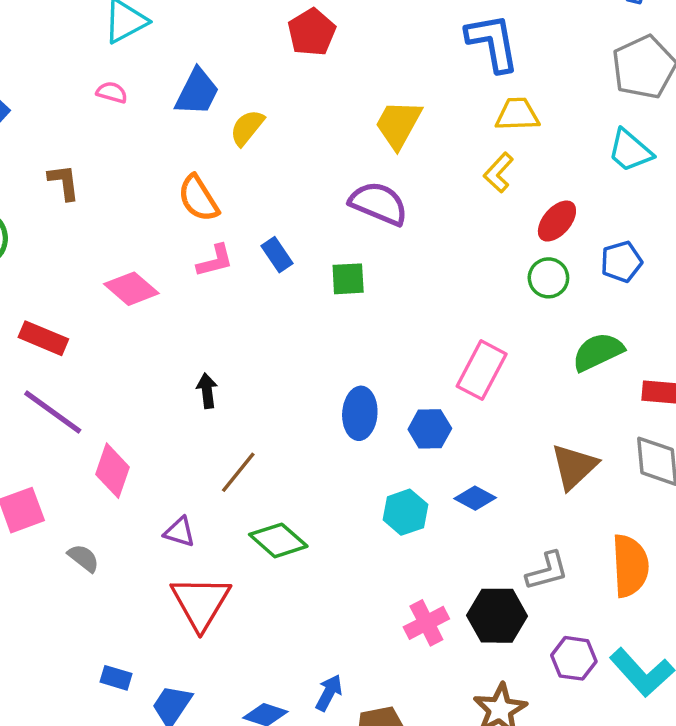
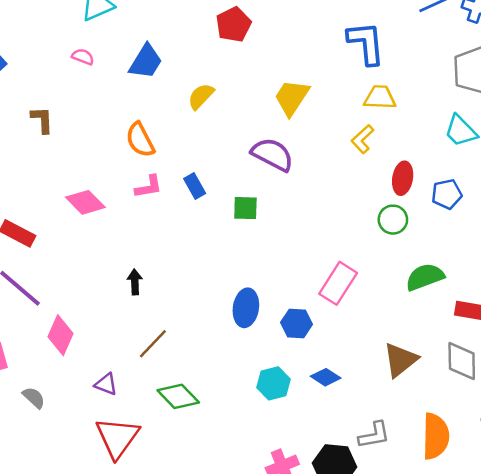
yellow semicircle: (247, 128) -> (201, 96), moved
red ellipse: (557, 221) -> (403, 178), turned -36
blue pentagon: (621, 262) -> (447, 194), moved

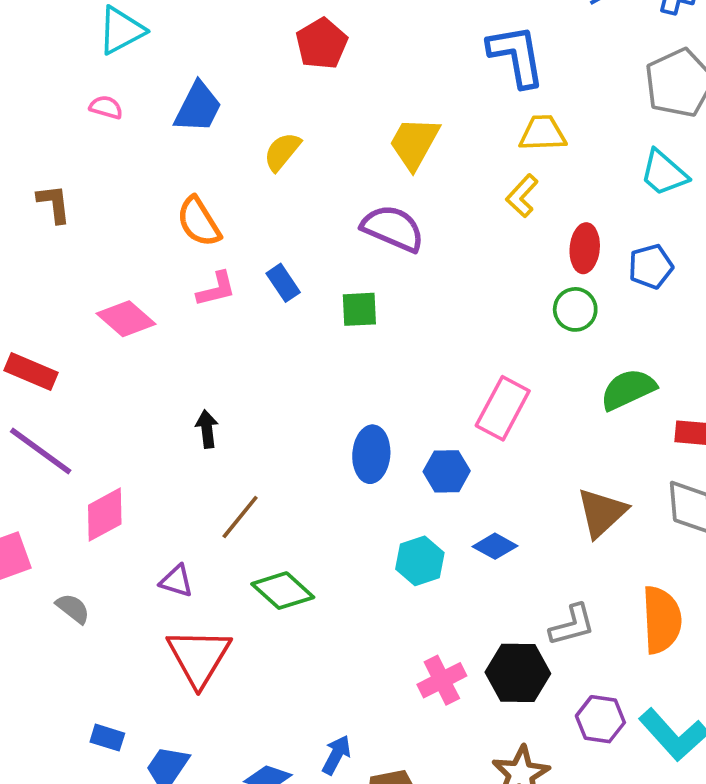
pink diamond: (60, 335) -> (105, 515), turned 42

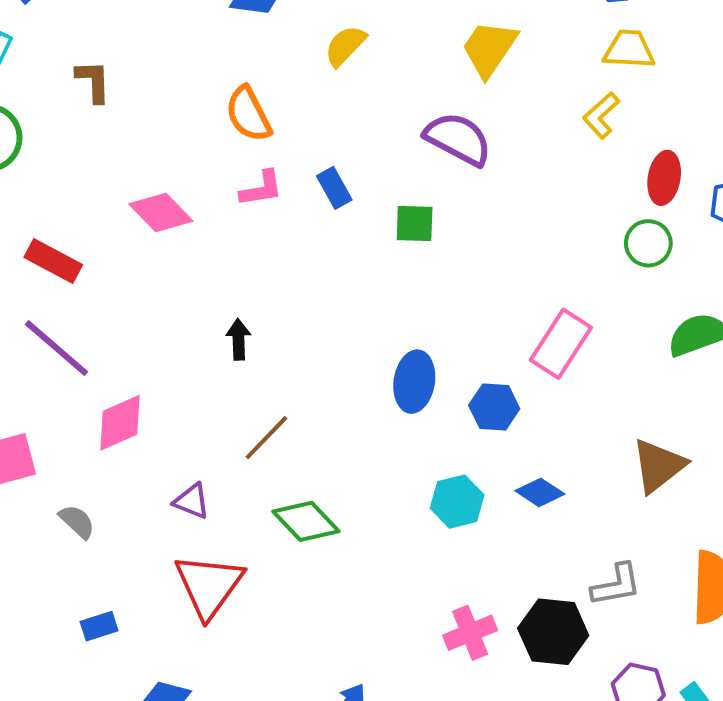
blue rectangle: (107, 738) -> (99, 626), moved, turned -40

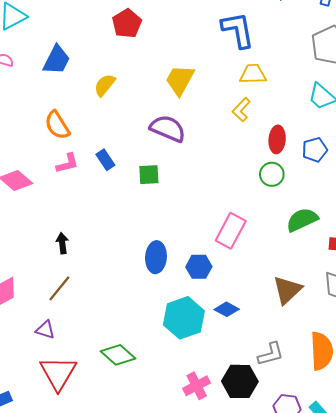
brown line: (266, 438) -> (59, 288), moved
cyan hexagon: (457, 502) -> (184, 318), size x1.5
green diamond: (306, 521) -> (118, 355), moved

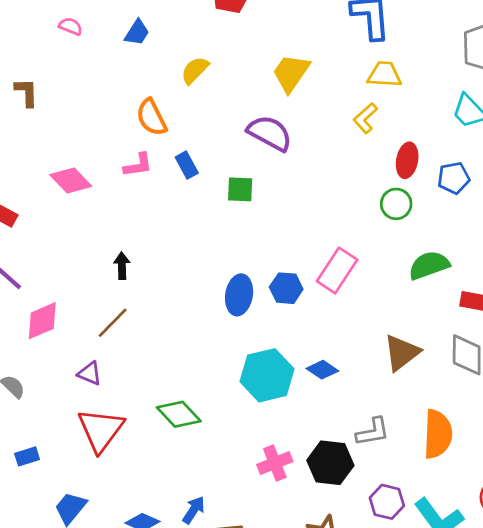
blue trapezoid: (57, 60) -> (137, 33), size x0.7
orange semicircle: (57, 125) -> (152, 117), moved
blue hexagon: (199, 267) -> (286, 288), moved

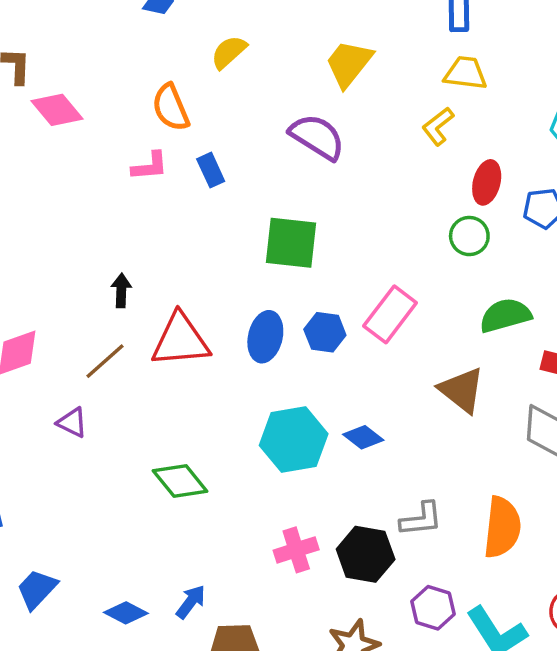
pink diamond: (71, 181) -> (57, 110), moved
green square: (240, 189) -> (291, 243), moved, size x1.6
brown triangle: (402, 353) -> (462, 390), moved, turned -48
red triangle: (101, 430) -> (180, 340), moved, turned 45

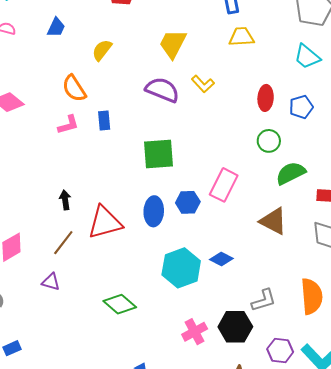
yellow L-shape: (438, 126) -> (203, 84), moved, turned -85
blue rectangle: (211, 170) -> (104, 120), turned 30
green circle: (469, 236) -> (269, 141), moved

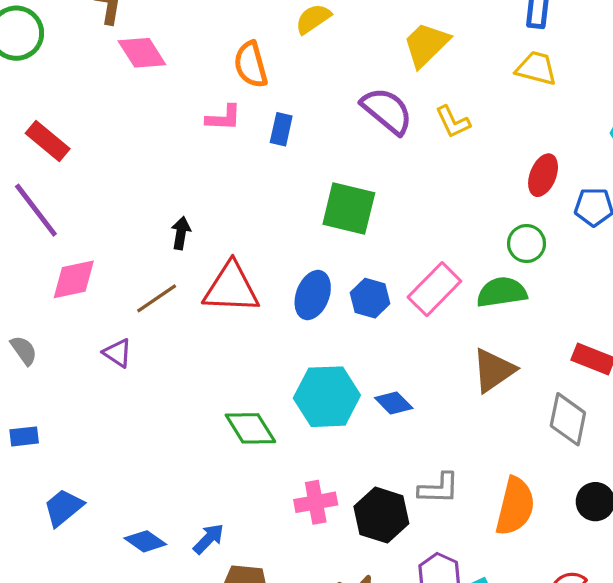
green semicircle: (291, 173) -> (502, 292), moved
brown triangle: (273, 221) -> (493, 370), turned 40
green diamond: (120, 304) -> (250, 428), moved

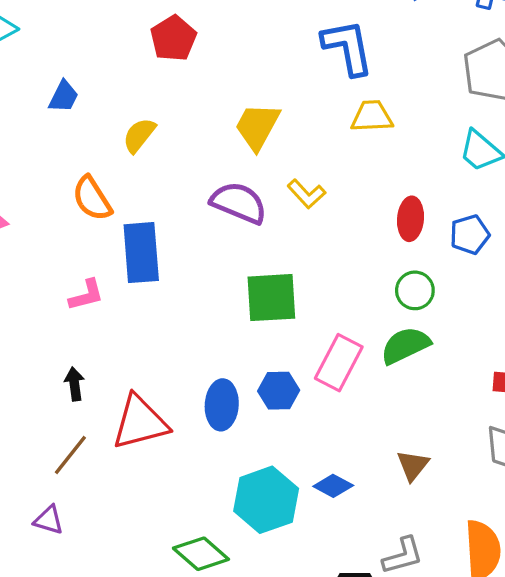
pink L-shape: (224, 118) -> (86, 295), moved
blue rectangle: (281, 129) -> (141, 253), size x1.8
green square: (349, 208) -> (271, 298), moved
brown triangle: (493, 370) -> (413, 465), moved, size x0.7

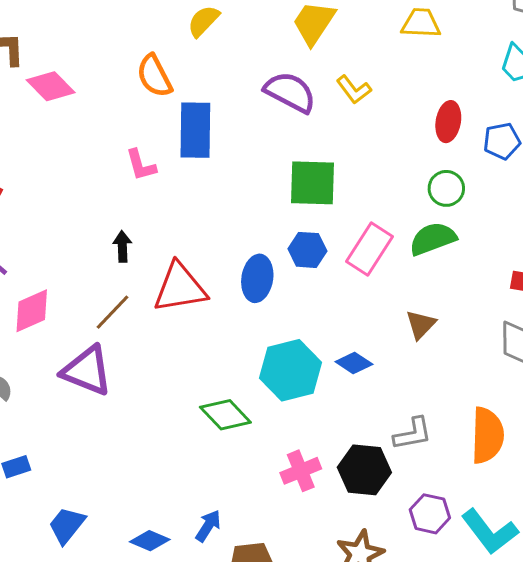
pink L-shape: (86, 295) -> (141, 165), turned 84
blue hexagon: (279, 391) -> (307, 250), moved
brown triangle: (413, 465) -> (421, 325), moved
purple triangle: (49, 520) -> (87, 371), size x1.8

